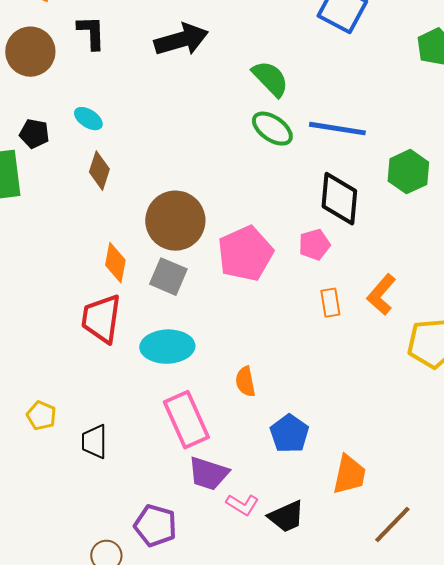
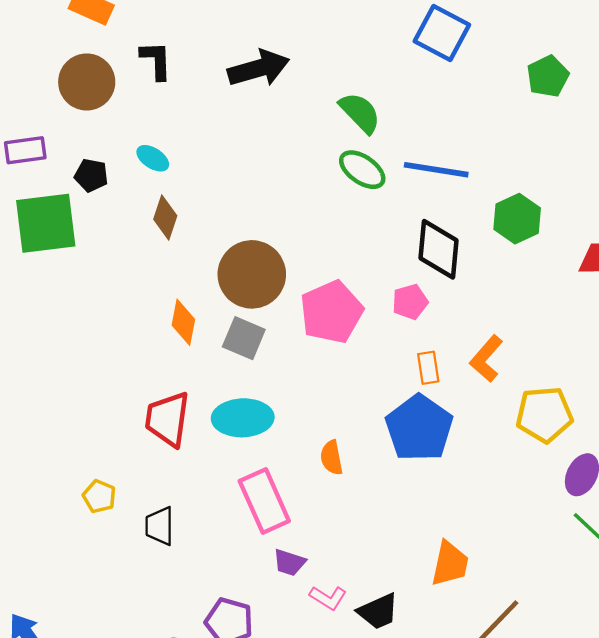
red trapezoid: (101, 319) -> (168, 419), moved
blue pentagon: (289, 434) -> (419, 428), moved, size x1.5
purple trapezoid: (208, 474) -> (289, 562), size x0.7

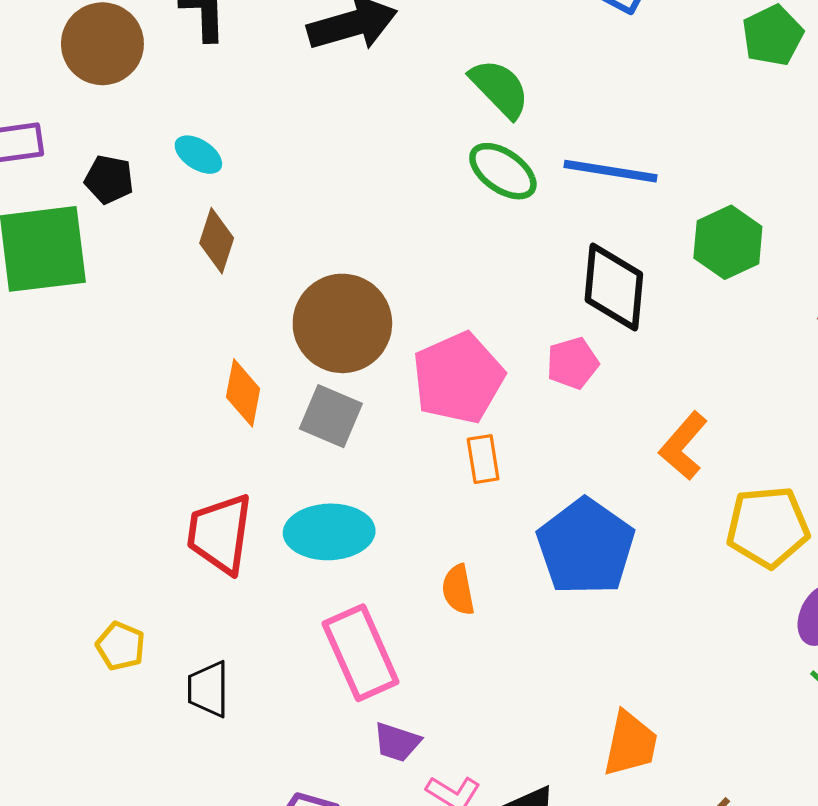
orange rectangle: (428, 368) -> (483, 459), moved

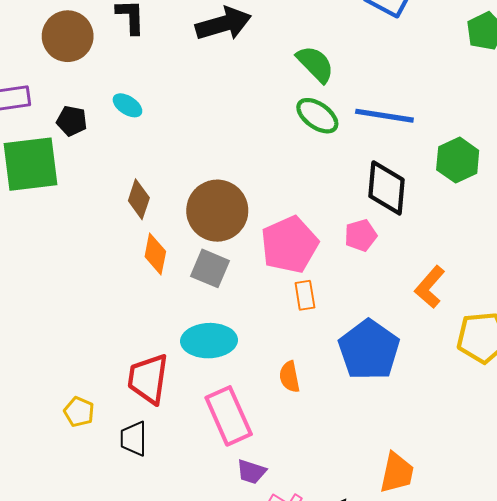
brown diamond: (217, 241) -> (139, 199), moved
red trapezoid: (220, 534) -> (148, 379), moved

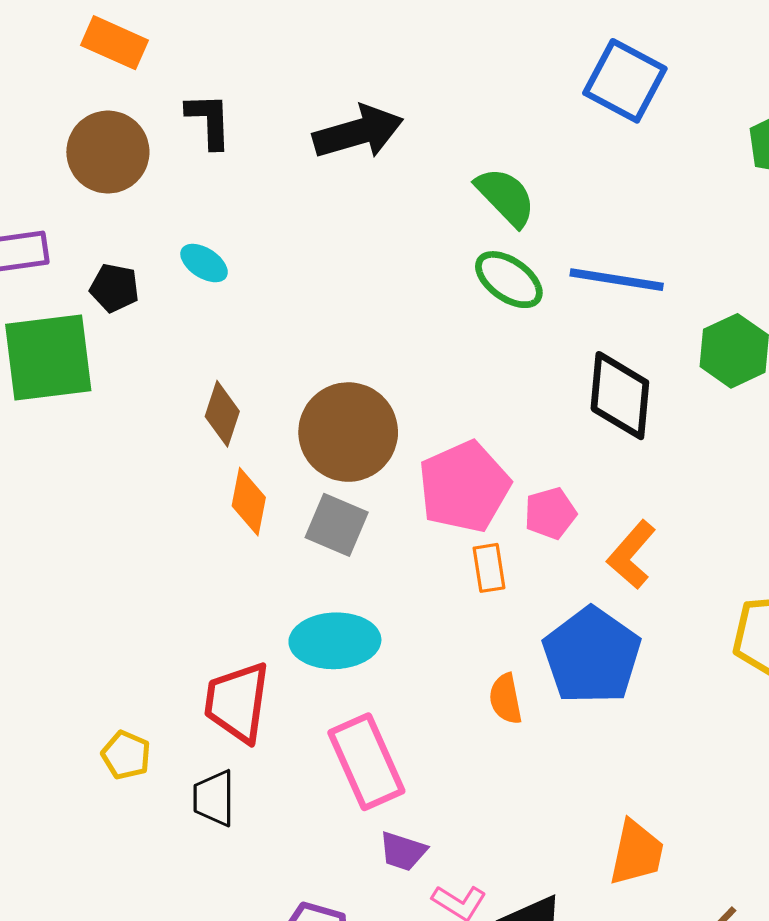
pink pentagon: (361, 235) -> (550, 513), moved
orange L-shape: (430, 287) -> (631, 555), moved
orange semicircle: (289, 377) -> (506, 699), moved

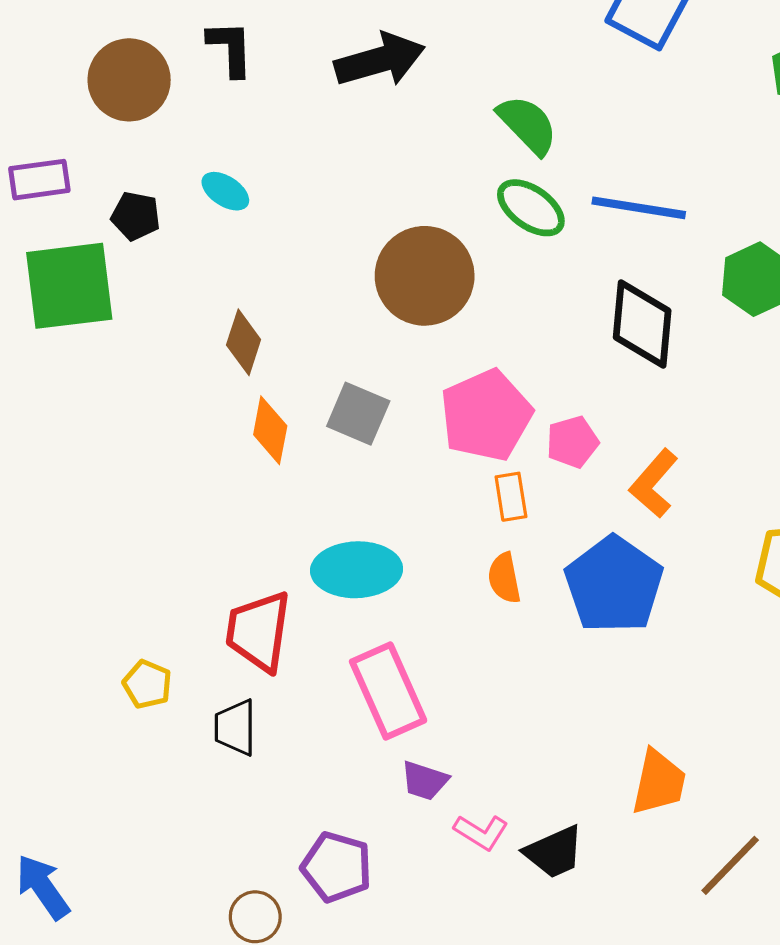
brown circle: (348, 432) -> (425, 276), moved
gray square: (337, 525) -> (358, 414), moved
orange semicircle: (506, 699) -> (504, 578), moved

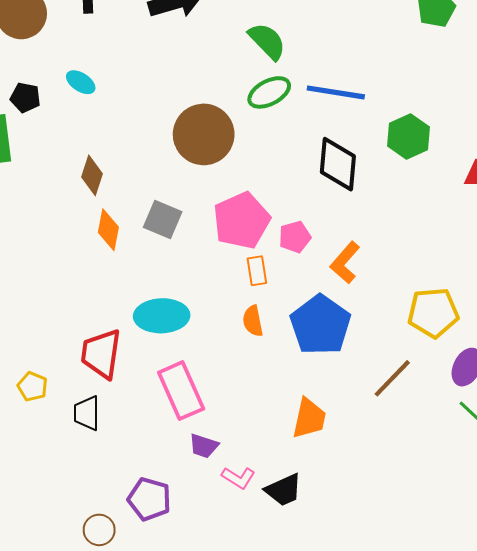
green ellipse: (531, 208) -> (269, 92), turned -63
orange trapezoid: (659, 782) -> (309, 418), moved
brown line: (730, 865) -> (392, 378), moved

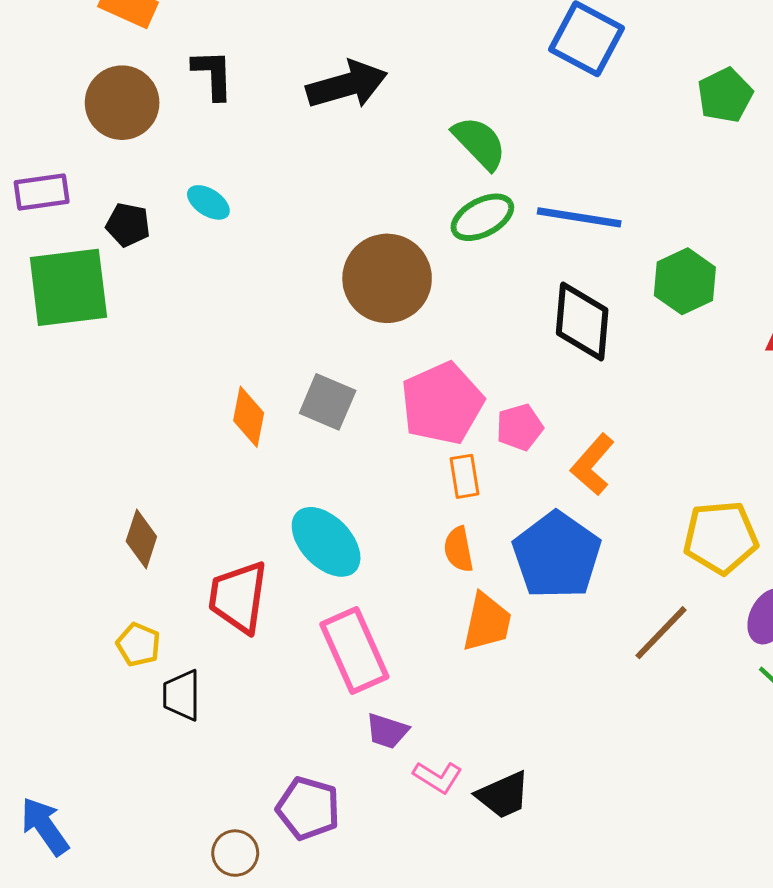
brown diamond: (92, 175) -> (141, 539), moved
cyan ellipse: (162, 316) -> (326, 542), turned 48
black trapezoid: (87, 413) -> (182, 695), moved
orange trapezoid: (309, 418) -> (487, 622), moved

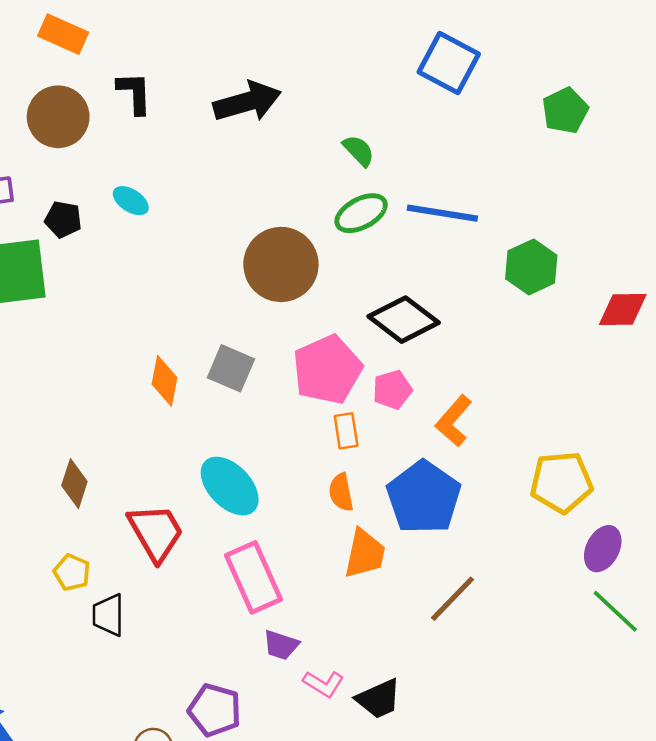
green semicircle: (479, 143) -> (359, 151), size x0.7
black diamond: (582, 322) -> (404, 320), moved, turned -58
red trapezoid: (238, 597) -> (156, 532), turned 142
brown line: (661, 633) -> (452, 599), moved

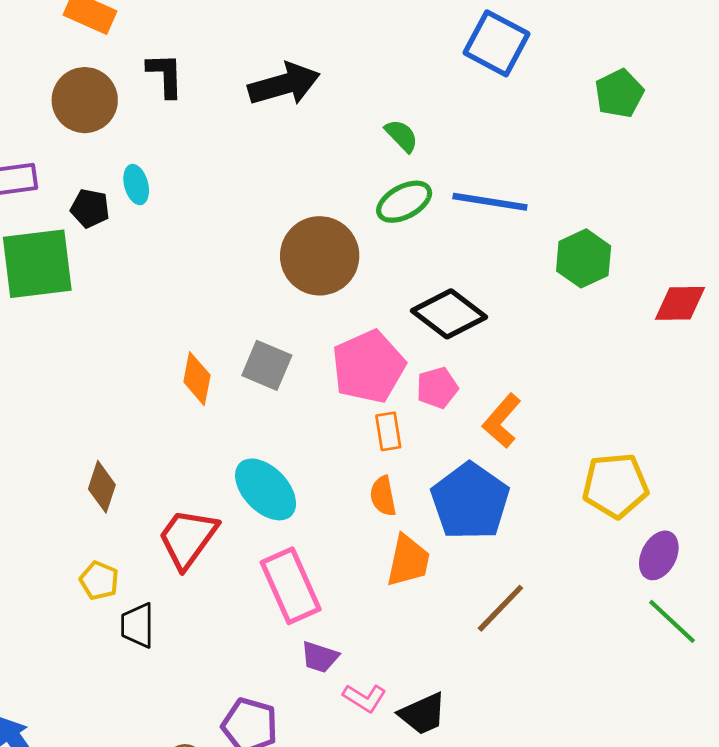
cyan ellipse: (131, 201) -> (136, 185), moved, turned 42
red trapezoid: (156, 532) -> (188, 538), turned -114

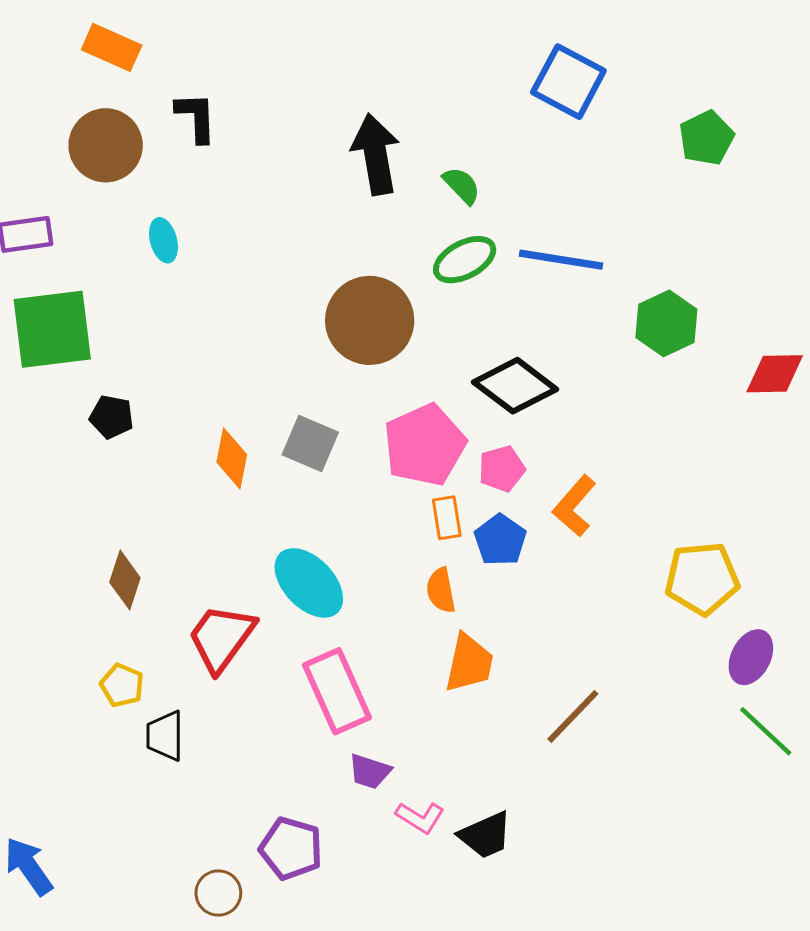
black arrow: (284, 84) -> (376, 154), moved, turned -84
black pentagon: (90, 208) -> (112, 417), moved
blue pentagon: (470, 501) -> (500, 540), moved, size x0.6

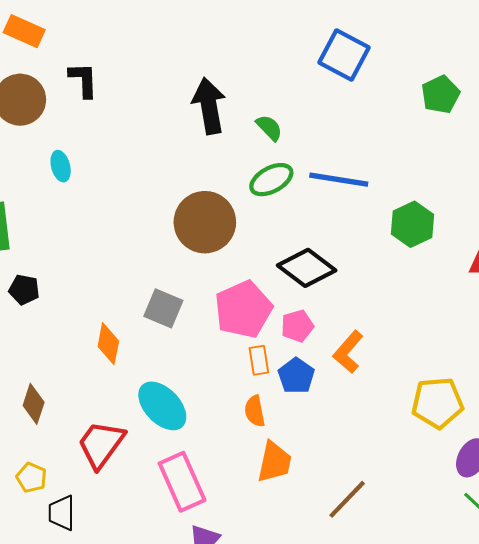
orange diamond: (232, 458) -> (108, 344), moved

